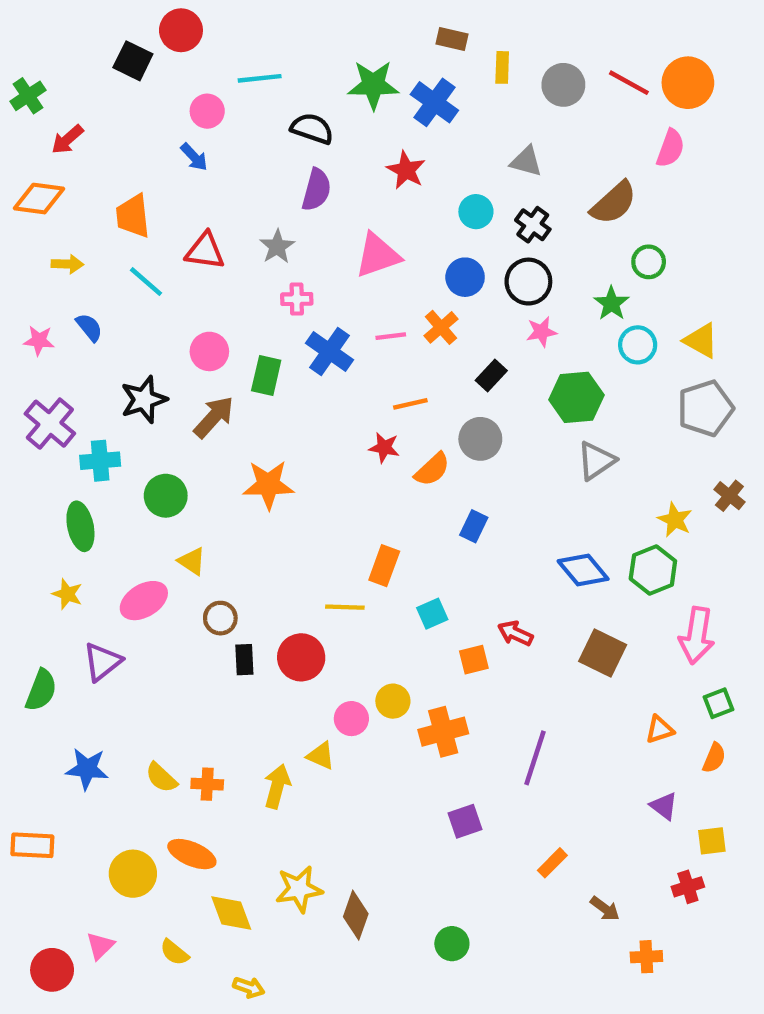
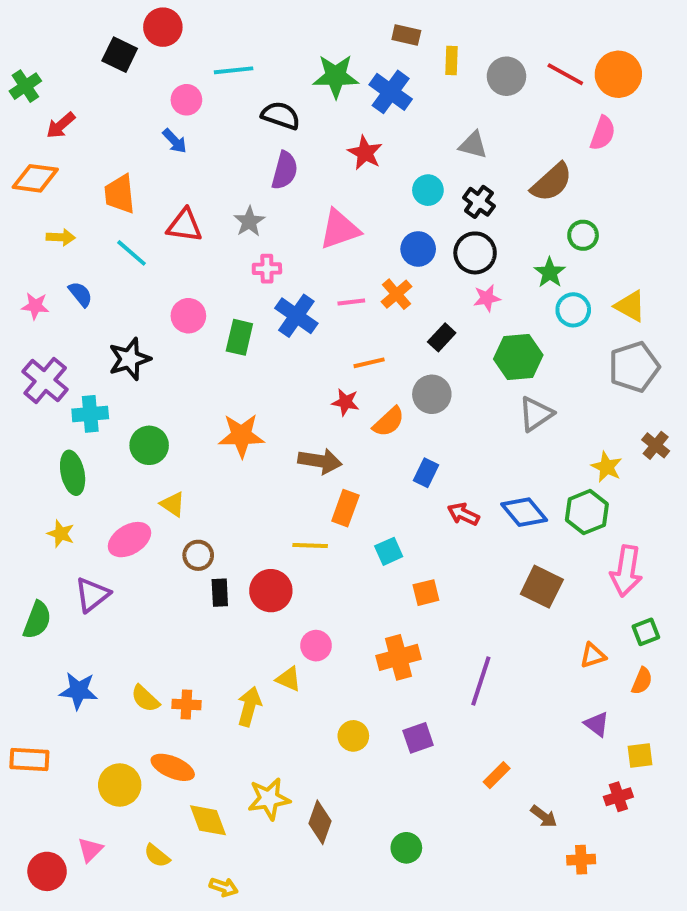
brown arrow: (214, 417) -> (320, 461), moved, turned 57
red arrow: (515, 633) -> (463, 514), moved
yellow circle: (393, 701) -> (353, 736), moved

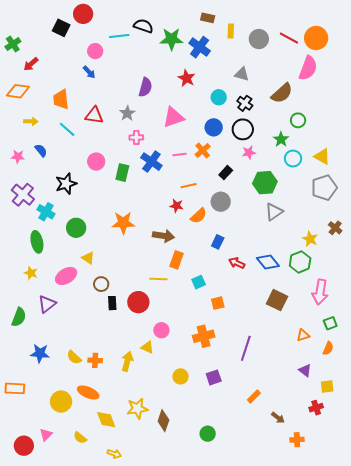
black semicircle: (281, 115) -> (143, 26), moved
pink semicircle: (603, 133) -> (308, 68), size x1.4
cyan cross: (90, 414) -> (46, 212), turned 36

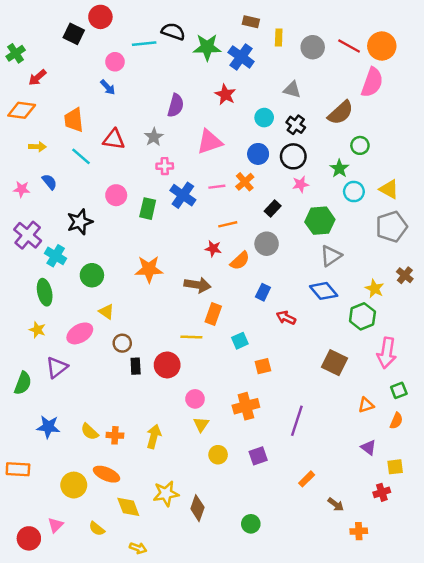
blue diamond: (268, 262) -> (324, 291), moved
yellow triangle: (147, 347) -> (201, 424), moved, turned 40

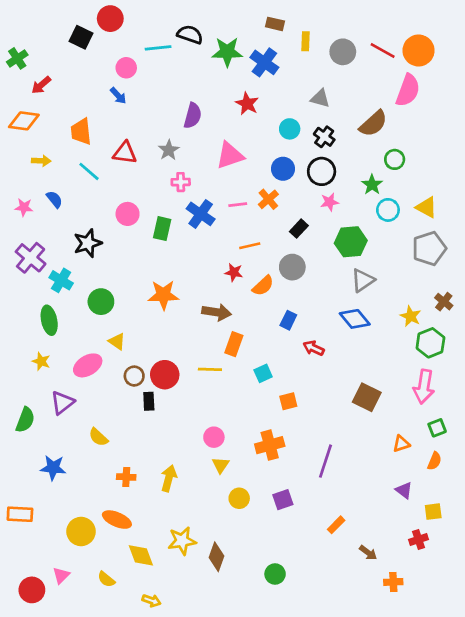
green hexagon: (362, 316) -> (430, 343), moved
red circle: (167, 365) -> (165, 375), moved
yellow semicircle: (90, 432) -> (98, 437), moved

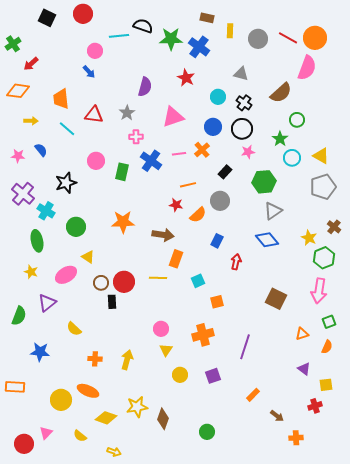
black square: (81, 37) -> (47, 18), moved
red arrow: (314, 348) -> (236, 262), turned 77
yellow diamond: (141, 555) -> (106, 418), turned -50

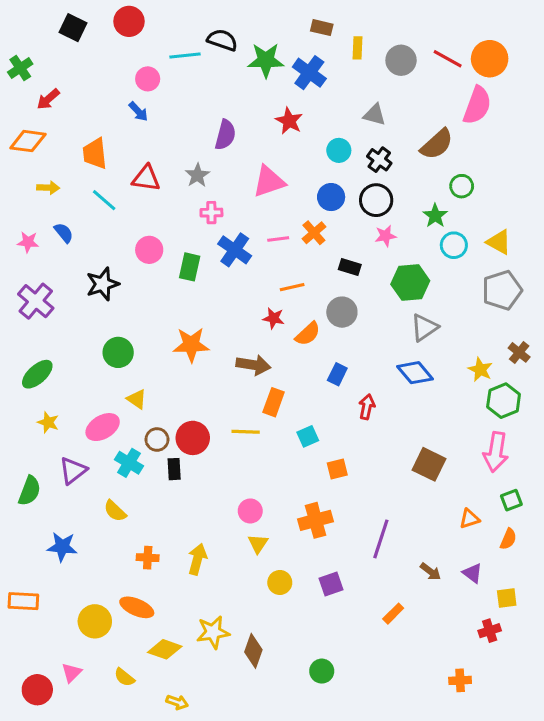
black rectangle: (225, 172) -> (350, 267), turned 64
cyan cross: (46, 211) -> (129, 463), moved
green ellipse: (37, 241) -> (37, 374), moved, turned 60
brown arrow: (277, 416) -> (431, 572), moved

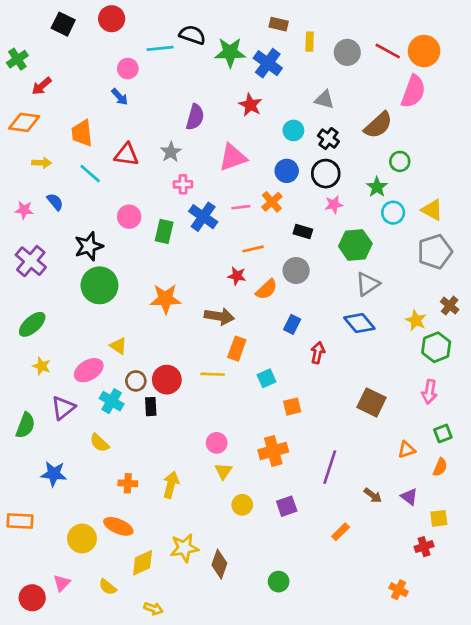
green circle: (118, 352) -> (99, 285), moved, size x1.4
pink arrow: (496, 452) -> (429, 392), size x0.7
yellow diamond: (165, 649) -> (143, 563), turned -44
orange cross: (460, 680) -> (398, 590), turned 30

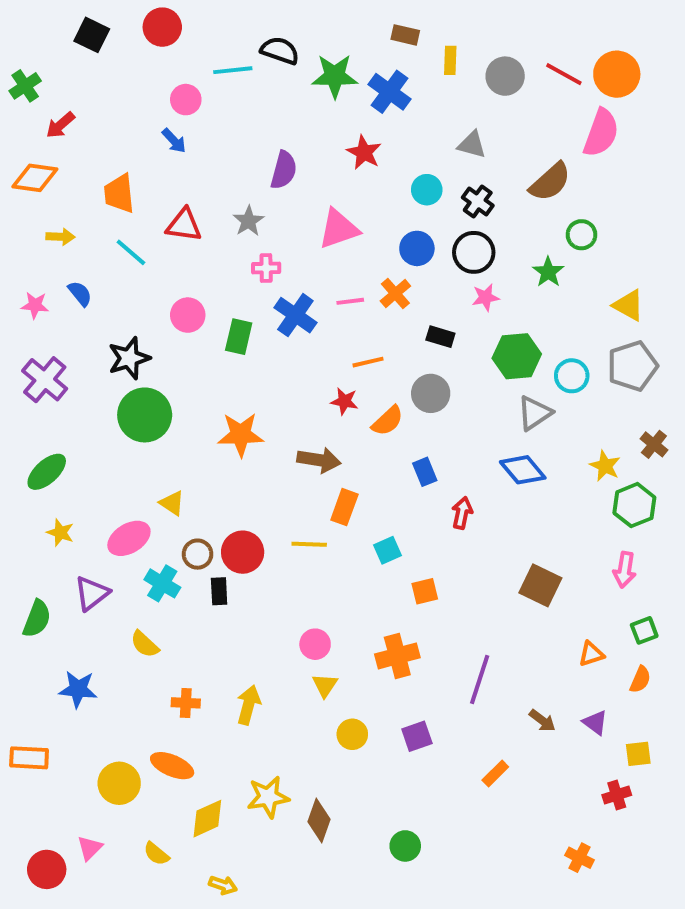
cyan circle: (393, 213) -> (572, 376), moved
blue rectangle: (292, 324) -> (425, 472), turned -48

